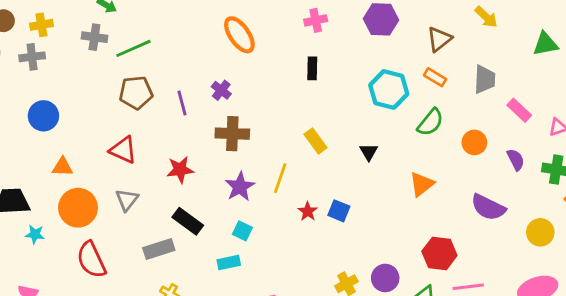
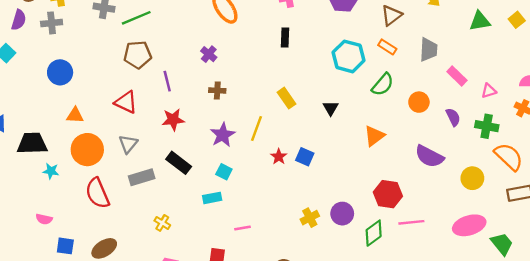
purple line: (182, 103) -> (167, 81), moved
brown cross: (232, 134) -> (217, 90), size x0.6
gray rectangle: (159, 249) -> (142, 177), moved

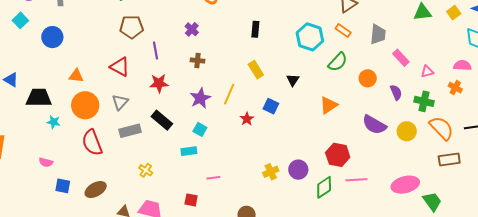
black rectangle: (285, 37) -> (255, 29), moved
blue circle: (60, 72) -> (52, 37), moved
blue square: (305, 157) -> (271, 106), moved
yellow circle: (472, 178) -> (407, 131), moved

